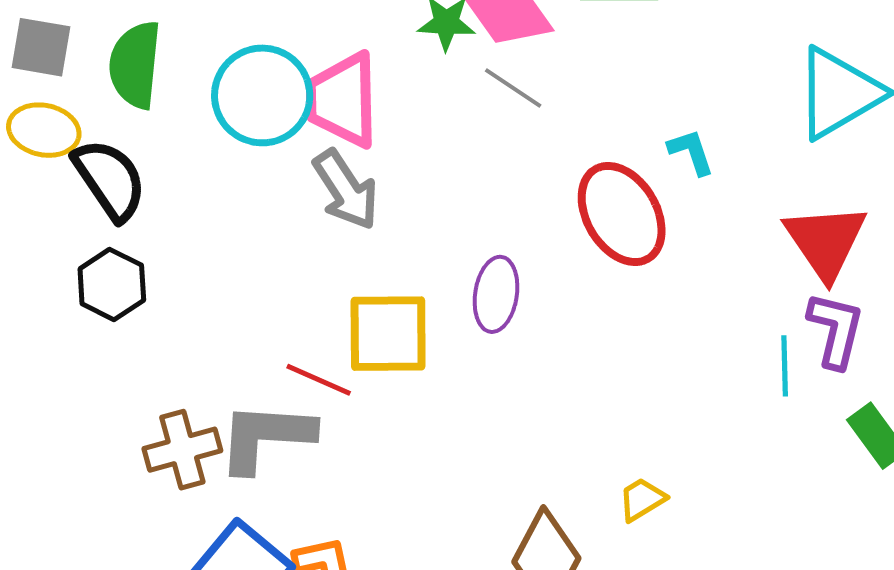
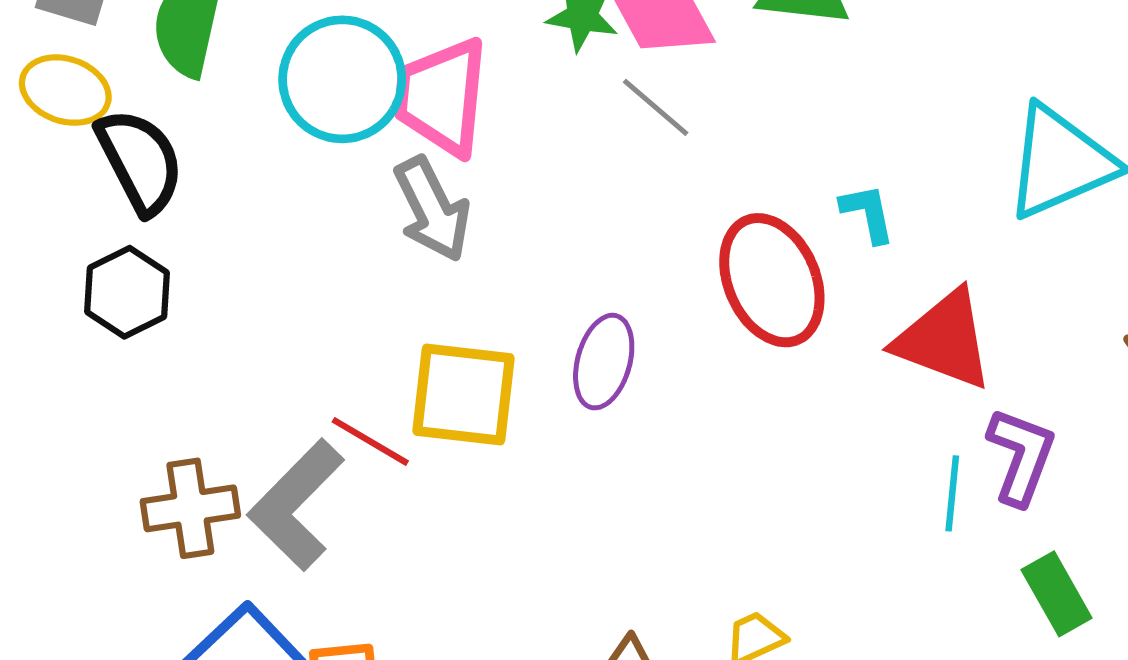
red triangle: (825, 241) -> (944, 340), moved, turned -42
gray L-shape: (266, 437) -> (296, 505), turned -56

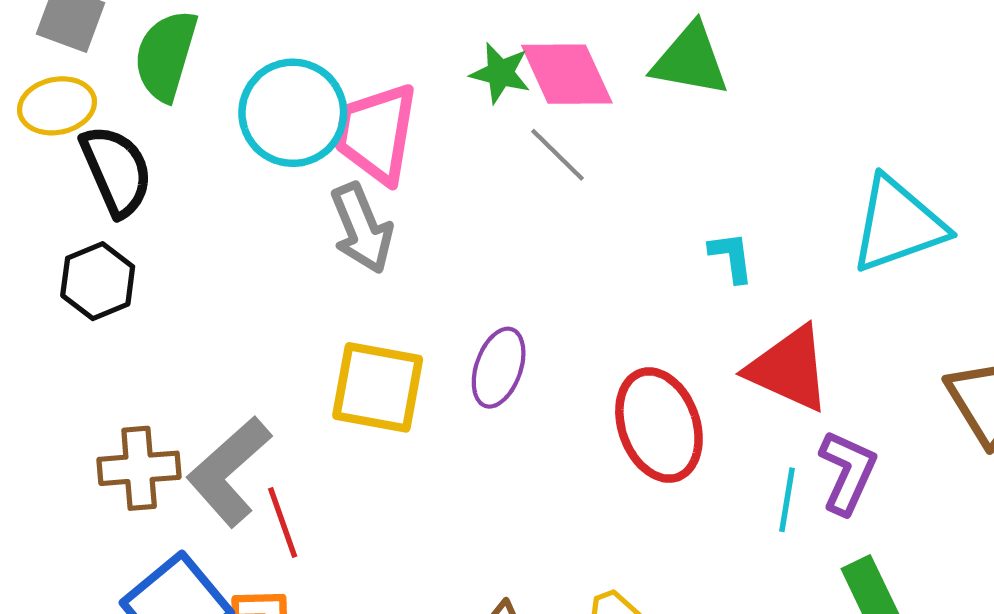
yellow ellipse: (65, 90) -> (57, 106), turned -34
red ellipse: (772, 280) -> (659, 425), moved
red line: (370, 441) -> (283, 522), moved, turned 36

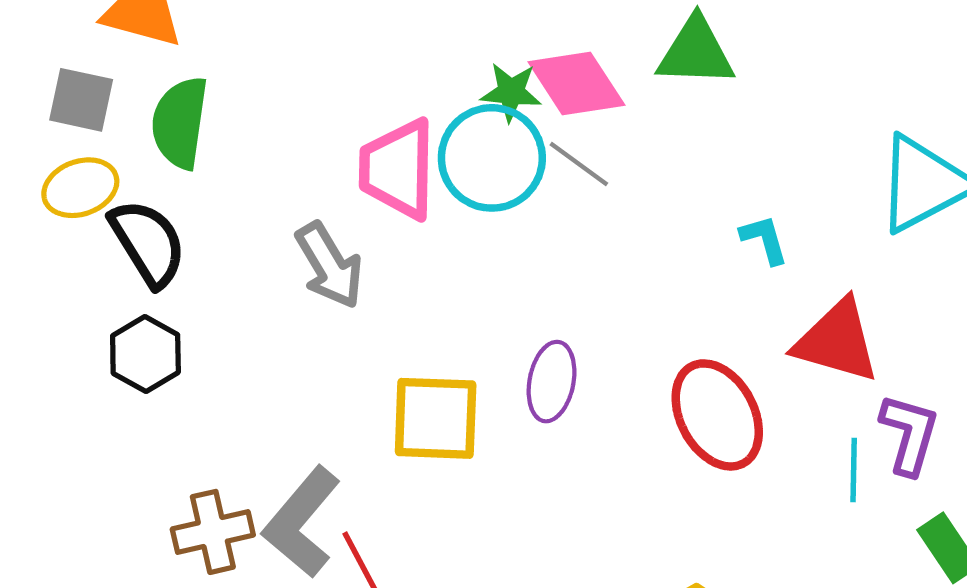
cyan circle: (293, 113) -> (492, 158), moved
gray arrow: (362, 228) -> (329, 265), moved

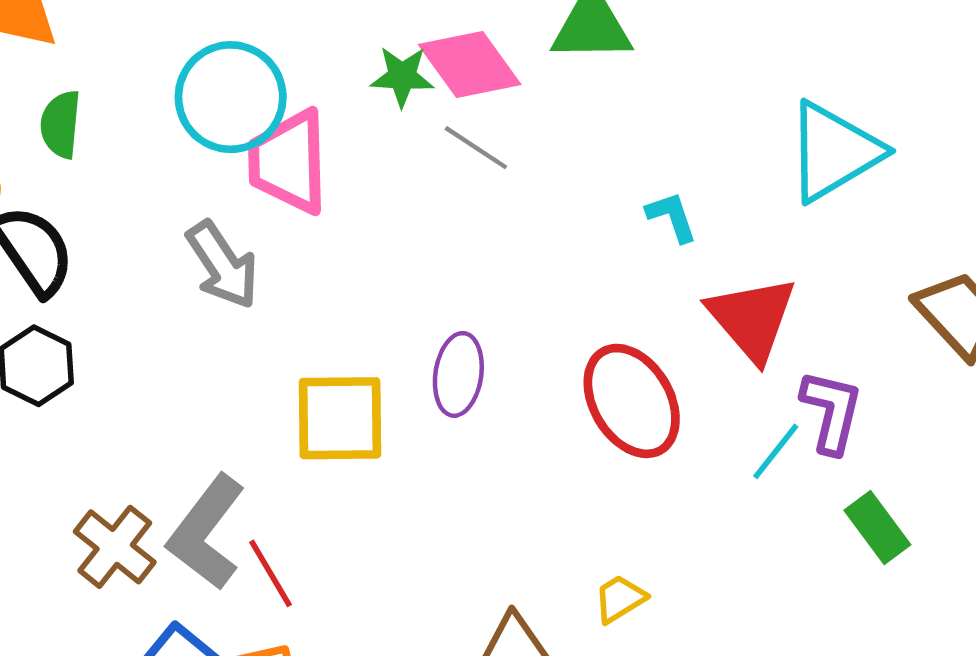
green semicircle: (180, 123) -> (61, 124), size x0.7
cyan circle: (492, 158) -> (231, 97), moved
red triangle: (837, 341) -> (752, 319), turned 36
cyan line: (854, 470) -> (776, 451), turned 40
brown cross: (213, 532) -> (115, 547), turned -36

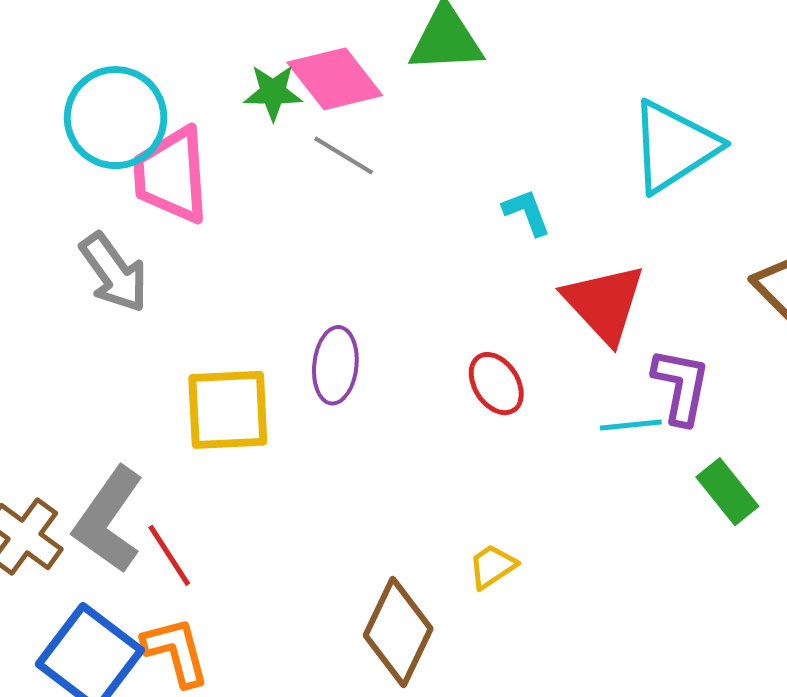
red ellipse: (632, 401) -> (496, 384), size x0.6
cyan line: (776, 451) -> (631, 425), turned 48

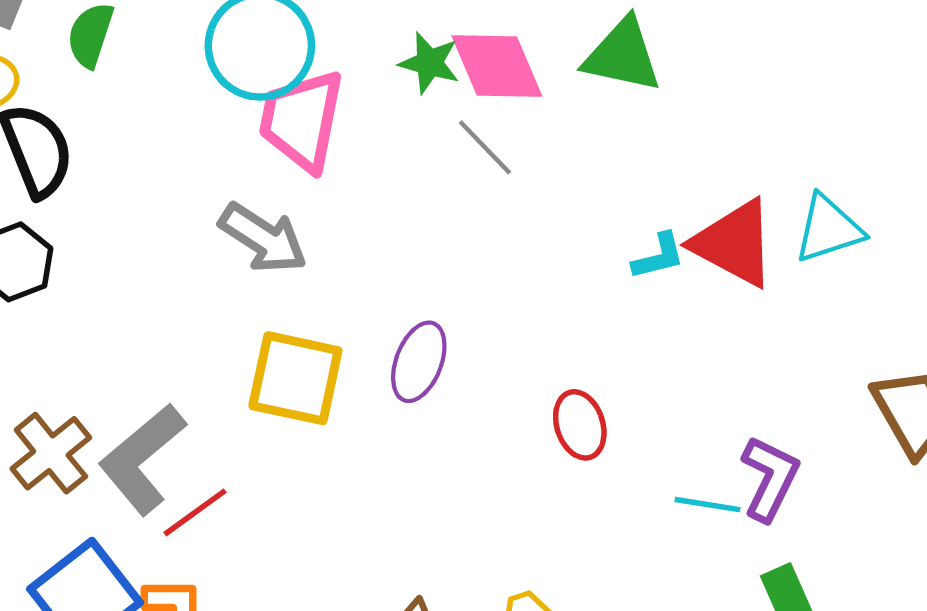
cyan triangle: (674, 146) -> (828, 229), size x0.7
cyan L-shape: (527, 212) -> (658, 256), turned 82
gray arrow: (114, 273) -> (263, 238), moved, turned -36
red triangle: (604, 303) -> (734, 243), moved, turned -34
red line: (169, 555) -> (195, 512), turned 72

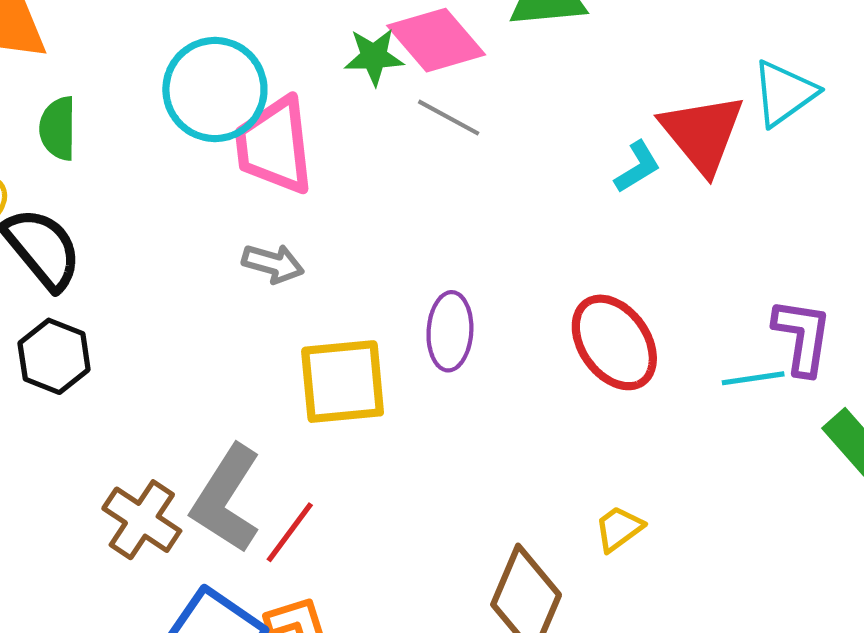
gray arrow: (263, 238) -> (273, 264), size x0.7
red triangle: (734, 243) -> (702, 133), turned 40
red ellipse: (580, 425) -> (614, 342), size x1.5

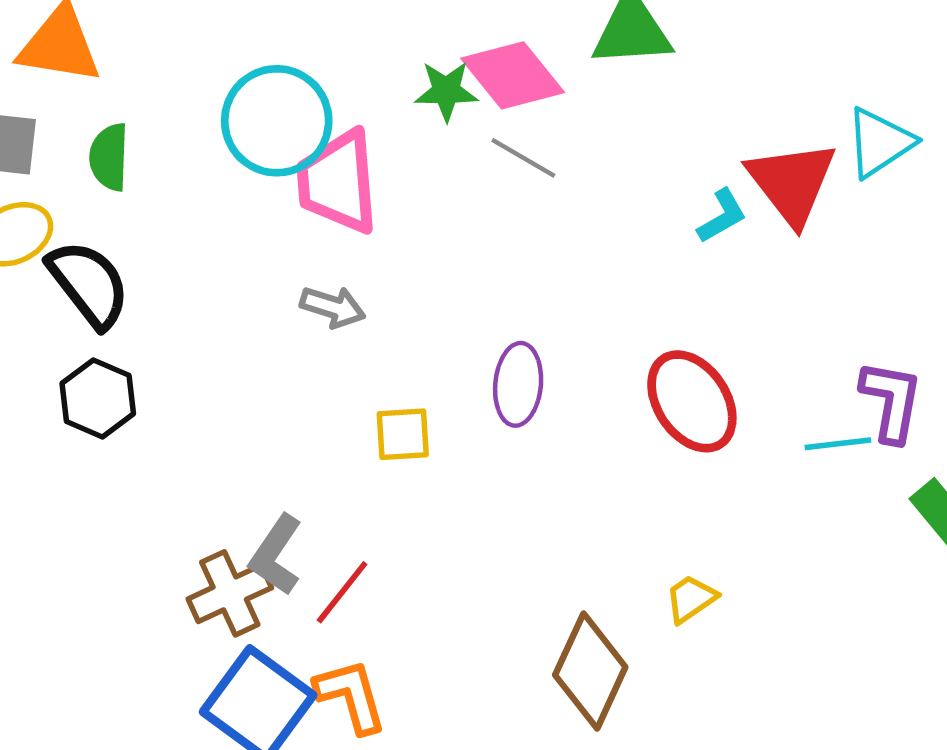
yellow square: (343, 382) -> (403, 434), size x0.6
gray L-shape: (226, 499) -> (276, 555), size x0.7
brown cross: (142, 520) -> (230, 593), moved, turned 30

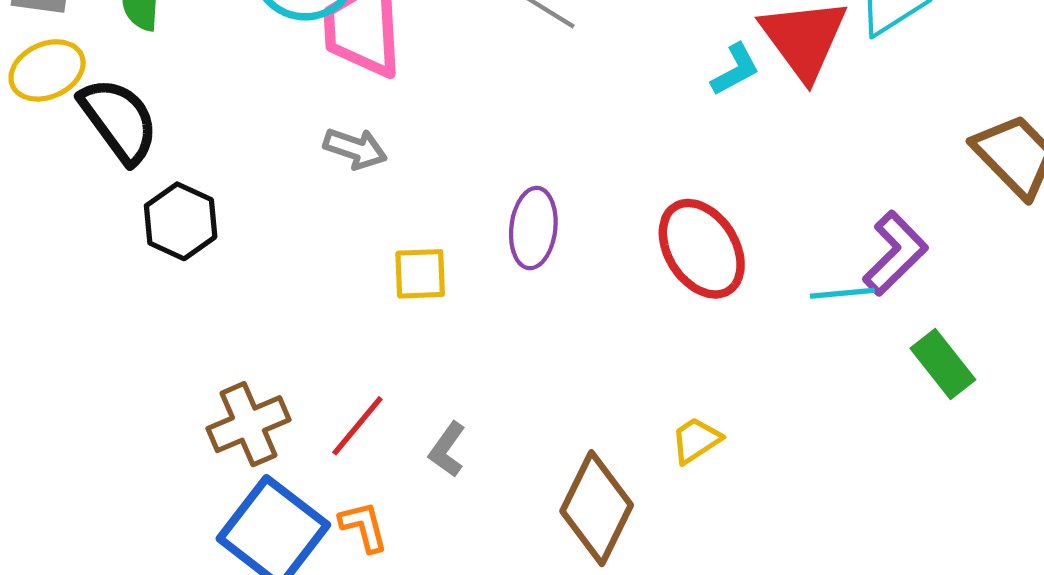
black hexagon: (98, 398) -> (181, 221), moved
purple L-shape: (891, 401) -> (895, 253), turned 34
gray L-shape: (276, 555) -> (447, 449), moved, size x0.7
orange L-shape: (351, 696) -> (364, 527), size x0.7

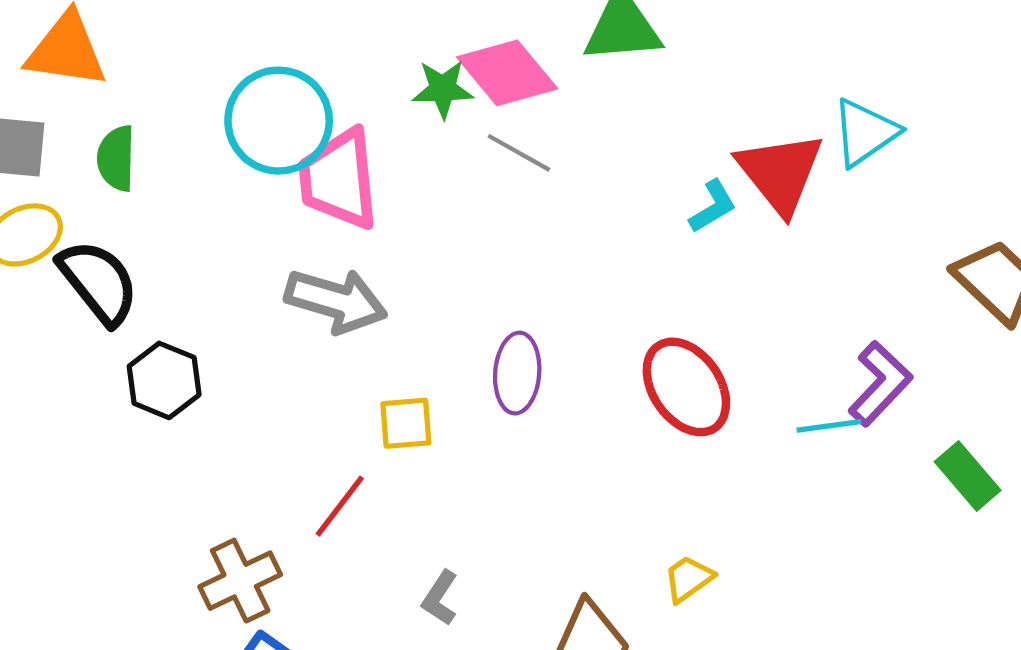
gray arrow: (355, 149) -> (336, 301), size x1.6
green rectangle: (943, 364) -> (968, 476), moved
red line: (357, 426) -> (340, 506), moved

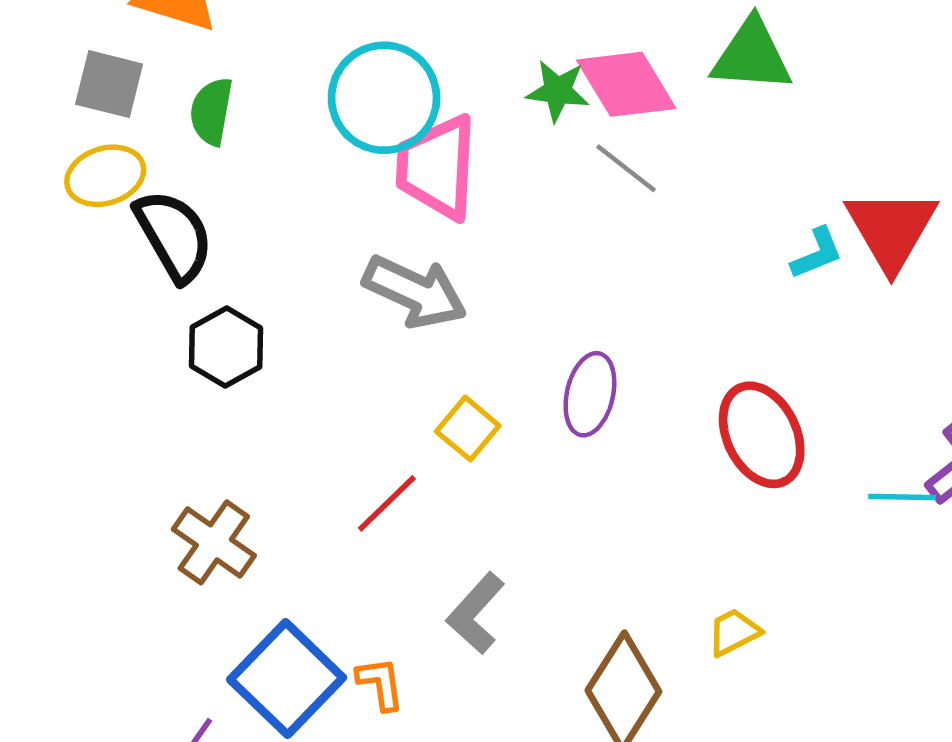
yellow square: (406, 423) -> (468, 429), turned 36
brown cross: (240, 581) -> (214, 542), moved, turned -38
gray L-shape: (440, 598) -> (476, 613), size x1.4

